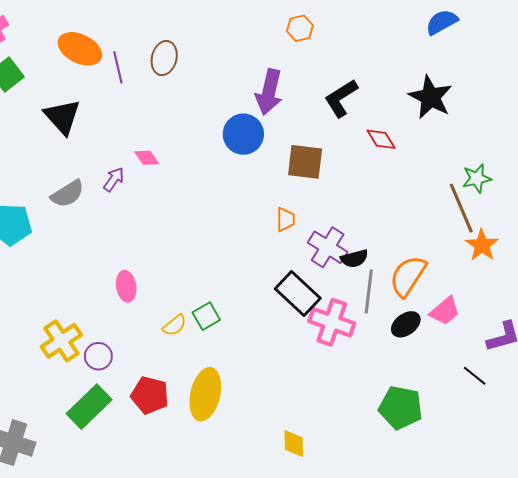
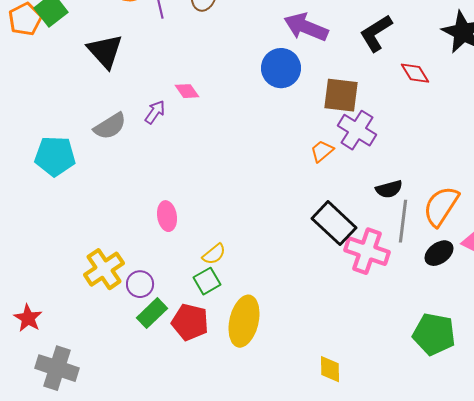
purple arrow: (269, 92) -> (306, 27), turned 99
orange trapezoid: (285, 219) -> (322, 151), turned -130
purple cross: (328, 247) -> (357, 130), moved
green square: (206, 316) -> (207, 281), moved
green rectangle: (89, 407) -> (152, 313), moved, size x0.7

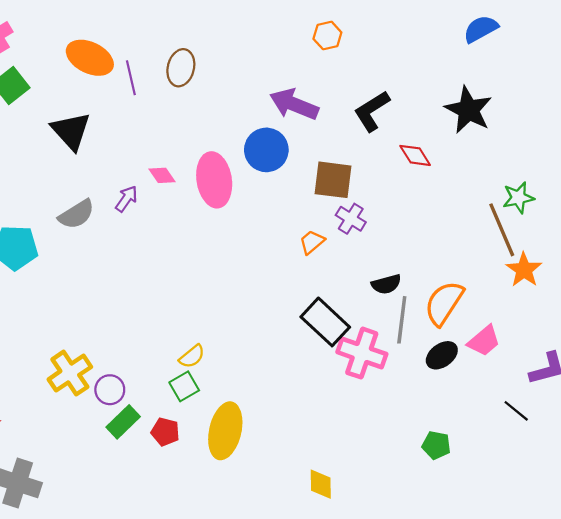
purple cross: (357, 130) -> (351, 219), size x0.7
pink ellipse: (167, 216) -> (214, 180), moved, size x1.6
red pentagon: (190, 322) -> (165, 432), size x0.7
green pentagon: (434, 334) -> (436, 445), size x0.6

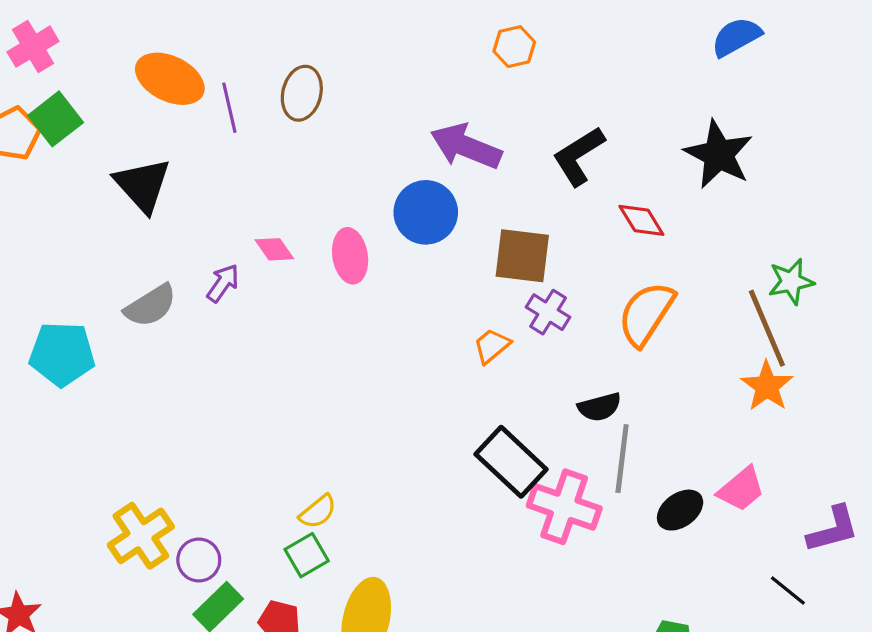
pink ellipse: (214, 180) -> (350, 256), size x0.7
orange star: (524, 270) -> (767, 386), moved
orange semicircle: (444, 303) -> (646, 314), moved

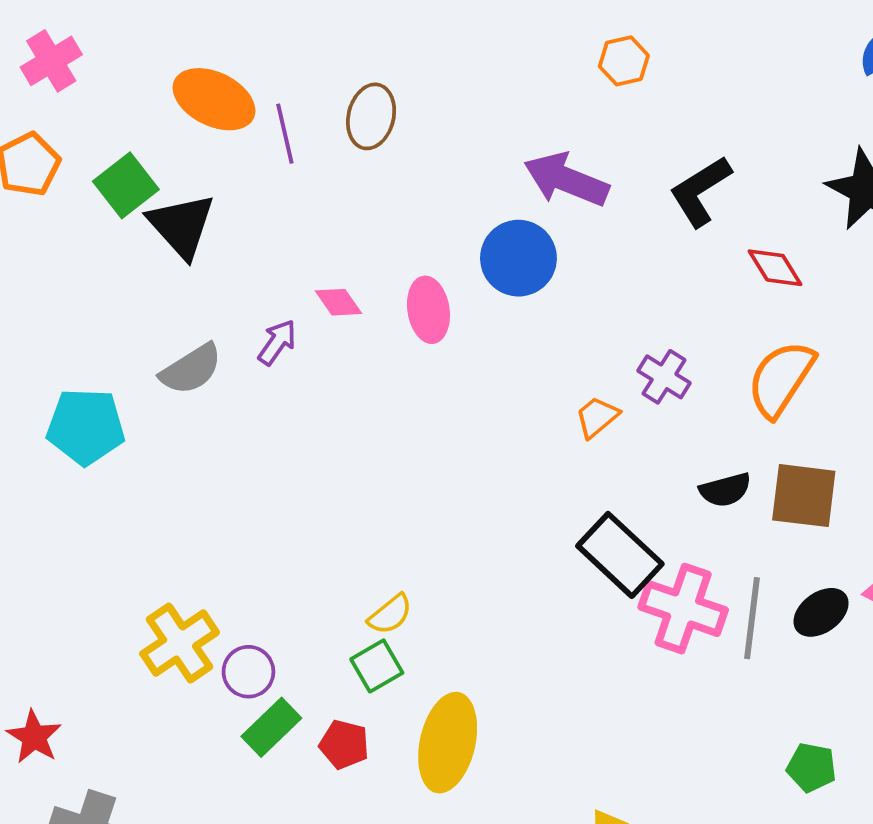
green square: (56, 119) -> (126, 185), moved
brown square: (522, 256) -> (804, 496), moved
gray line: (622, 459) -> (752, 618), moved

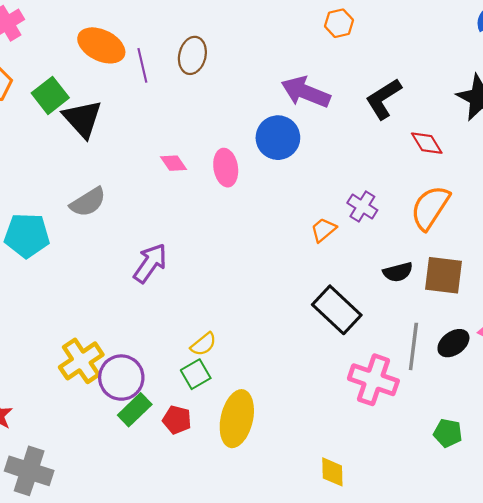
purple arrow: (277, 342) -> (150, 263), moved, size x1.5
pink cross: (683, 609) -> (373, 380), moved
purple circle: (248, 672) -> (121, 378), size x1.5

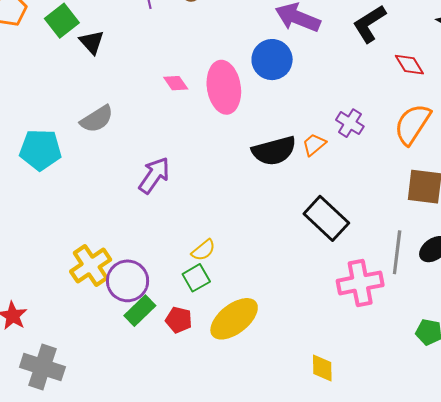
black triangle: (82, 119) -> (92, 42), size x0.7
pink ellipse: (226, 168) -> (224, 87), size x1.5
black semicircle: (398, 272) -> (274, 151), moved, size x1.6
pink cross: (373, 380) -> (360, 283), turned -30
yellow ellipse: (237, 419) -> (234, 319), turned 39

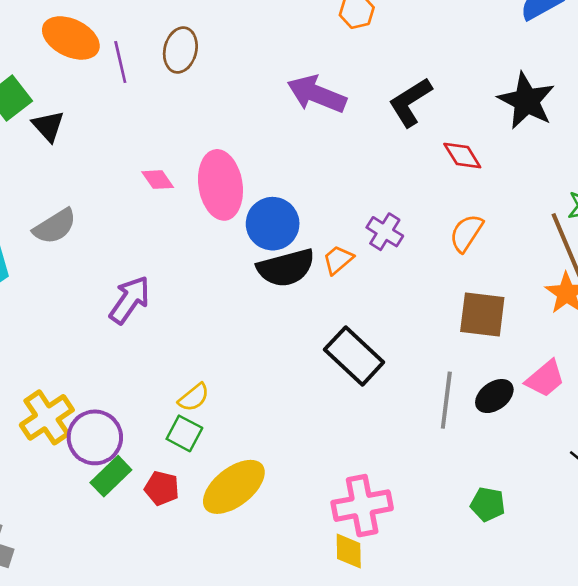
blue circle: (272, 60) -> (273, 224), moved
orange semicircle: (412, 124) -> (466, 233), size x0.7
green square: (196, 278) -> (184, 433), turned -32
pink cross: (360, 283) -> (362, 506), moved

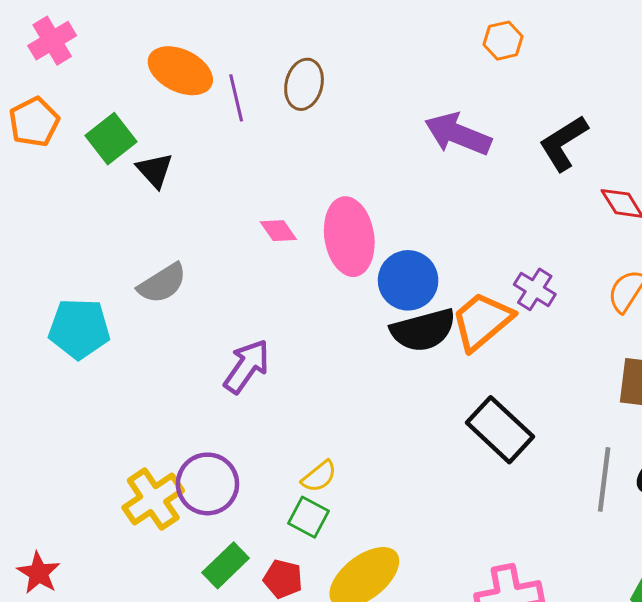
orange trapezoid: (338, 260) -> (482, 321), size x1.8
purple circle: (95, 437) -> (207, 484), moved

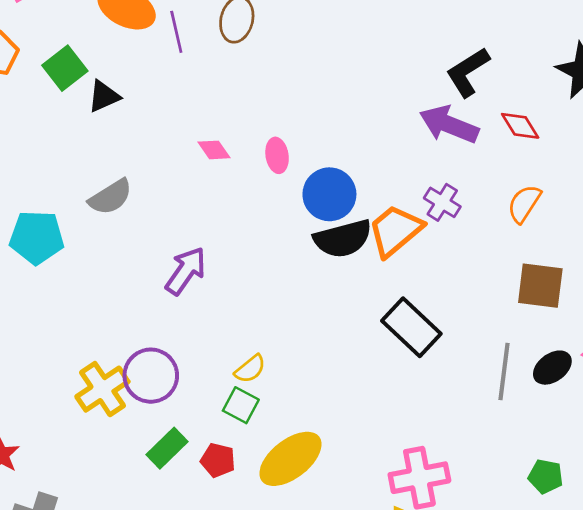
purple arrow: (458, 134) -> (449, 124), moved
black triangle: (155, 170) -> (104, 96), turned 48
pink ellipse: (349, 237) -> (277, 155), size x0.5

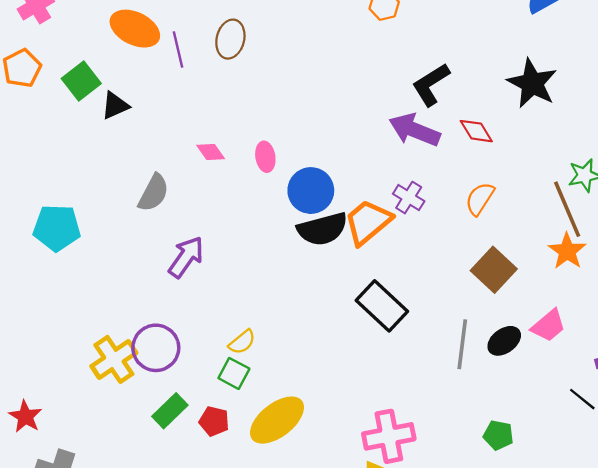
gray semicircle: (111, 197) -> (154, 193), moved, turned -30
brown square: (540, 286) -> (494, 270), turned 36

